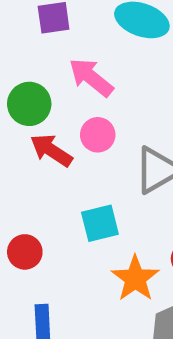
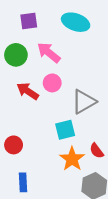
green circle: (29, 104) -> (16, 55), moved
cyan square: (100, 223) -> (65, 130), moved

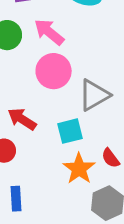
pink circle: (52, 83) -> (54, 71), size x1.5
red arrow: (28, 91) -> (22, 119), moved

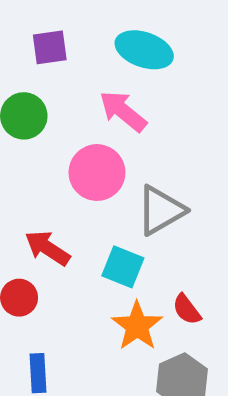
pink arrow: (49, 32) -> (123, 111), moved
cyan square: (70, 131) -> (123, 267), turned 36

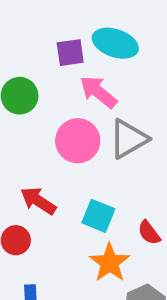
purple square: (50, 47) -> (70, 53), moved
gray triangle: (161, 210) -> (128, 139), moved
red semicircle: (187, 309) -> (149, 233), moved

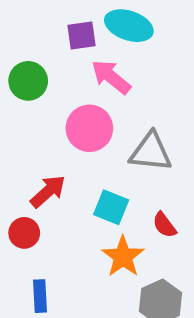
gray triangle: (128, 139) -> (151, 152), moved, turned 36
red arrow: (38, 201) -> (48, 191), turned 105

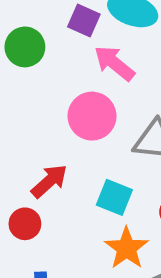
purple square: (81, 35) -> (84, 21), turned 32
green circle: (28, 81) -> (25, 47), moved

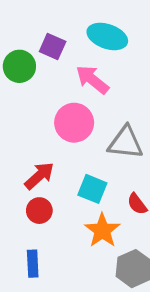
purple square: (84, 21) -> (53, 46), moved
red circle: (25, 224) -> (39, 211), moved

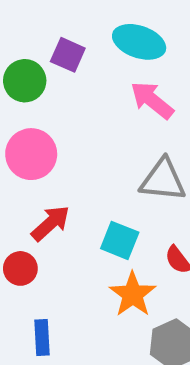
pink arrow: (92, 80) -> (152, 100), moved
pink circle: (74, 123) -> (31, 154), moved
red circle: (39, 211) -> (20, 268), moved

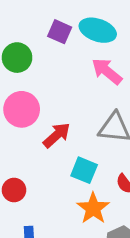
purple square: (68, 55) -> (60, 32), moved
red arrow: (51, 223) -> (57, 135), moved

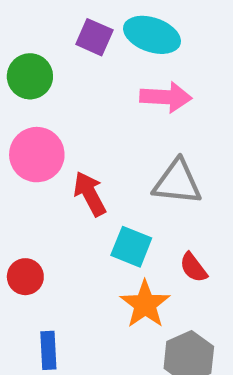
pink arrow: (107, 71) -> (166, 97), turned 144
red arrow: (57, 135) -> (90, 194), turned -76

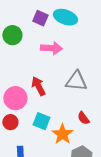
pink arrow: (166, 97) -> (51, 48), moved
pink circle: (37, 155) -> (15, 98), moved
cyan square: (131, 247) -> (41, 121), moved

